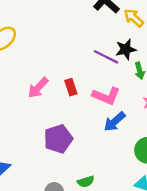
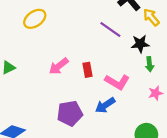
purple line: (106, 57) -> (110, 30), moved
blue arrow: (114, 122) -> (105, 105), moved

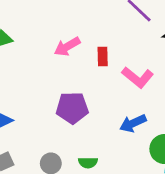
blue arrow: (105, 105) -> (133, 123), moved

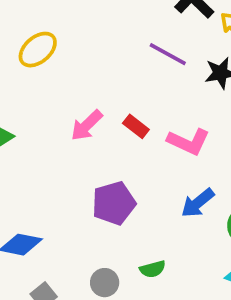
red rectangle: (103, 57) -> (136, 126), turned -36

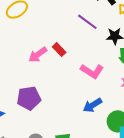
red rectangle: (136, 126) -> (59, 50), moved
purple pentagon: (114, 203) -> (29, 98), moved

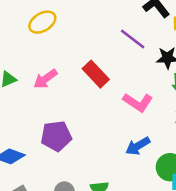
red rectangle: (59, 50) -> (96, 74), size x1.5
pink arrow: (38, 55) -> (45, 79), moved

